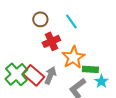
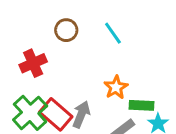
red cross: (51, 41) -> (33, 63), moved
orange star: (73, 57) -> (116, 87), size x0.7

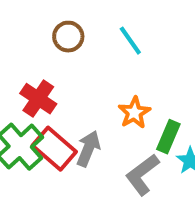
red cross: (33, 63) -> (38, 99), moved, turned -32
green rectangle: (141, 105) -> (168, 137), turned -70

